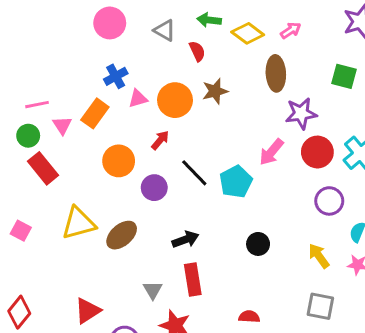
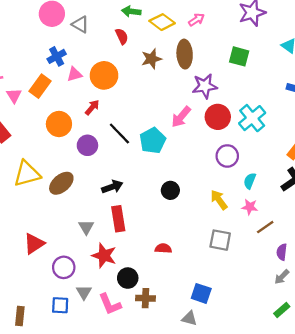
gray triangle: (165, 30) -> (80, 24), moved
brown star: (215, 91) -> (151, 59), moved

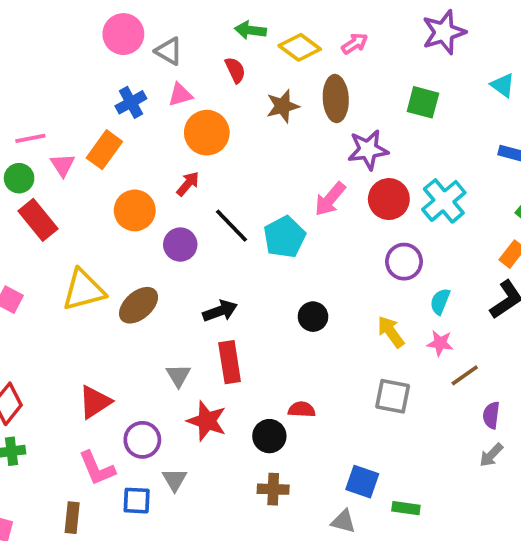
pink triangle: (74, 74) -> (180, 95), moved
black circle: (128, 278) -> (269, 436), moved
pink L-shape: (110, 304) -> (97, 468), moved
green rectangle: (282, 310) -> (406, 508), moved, turned 49

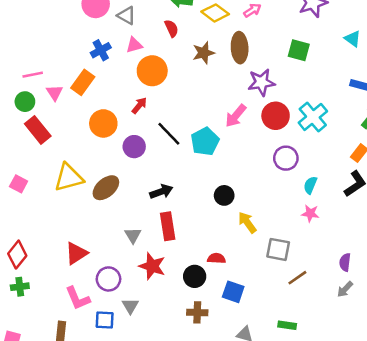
yellow arrow: (391, 332) -> (247, 222), moved
brown line: (465, 375) -> (297, 278), moved
blue square: (362, 482) -> (233, 292), moved

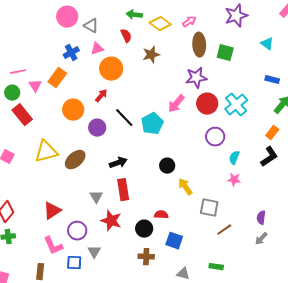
brown ellipse: (240, 48) -> (199, 45), moved

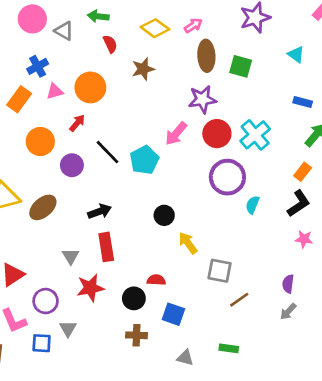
green arrow: (134, 15) -> (98, 16), moved
pink triangle: (97, 49) -> (55, 91), moved
purple circle: (215, 137) -> (227, 177), size x1.4
pink star: (234, 180) -> (304, 239), moved
red star: (111, 221) -> (90, 288), turned -30

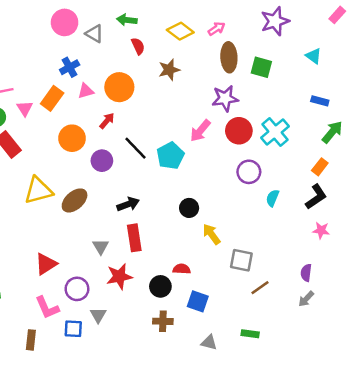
purple circle: (227, 177) -> (249, 172), size x0.7

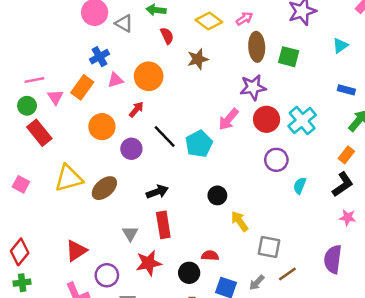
cyan triangle: (314, 56) -> (340, 46), turned 49
purple semicircle: (306, 273) -> (333, 259), size x1.6
gray arrow: (306, 299) -> (257, 283), moved

